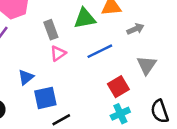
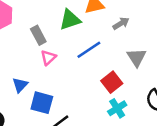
blue square: (45, 98) -> (42, 103), turned 35

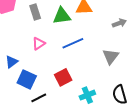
gray arrow: (121, 23) -> (119, 23), moved
gray rectangle: (38, 35) -> (35, 12), moved
red square: (112, 82) -> (63, 77), moved

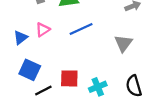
blue triangle: (12, 62) -> (21, 38), moved
red square: (63, 77) -> (69, 78), moved, turned 30

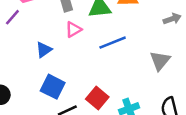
pink triangle: (43, 30) -> (73, 29), moved
red square: (69, 78) -> (97, 98), turned 36

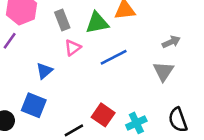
gray arrow: (172, 19) -> (171, 42), moved
blue square: (53, 87) -> (34, 105), moved

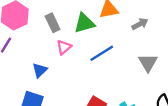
gray arrow: (171, 42) -> (140, 24), moved

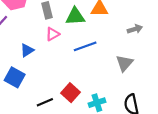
gray arrow: (140, 24) -> (135, 29), moved

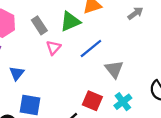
blue triangle: (27, 50) -> (17, 73), moved
gray triangle: (125, 63) -> (114, 69), moved

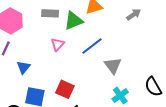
gray rectangle: (39, 25) -> (50, 13), moved, turned -56
red square: (92, 101) -> (65, 89), moved

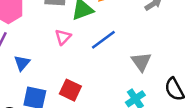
gray triangle: (113, 66) -> (141, 62), moved

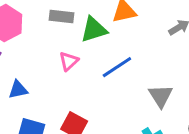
blue triangle: (22, 63) -> (18, 90), turned 35

